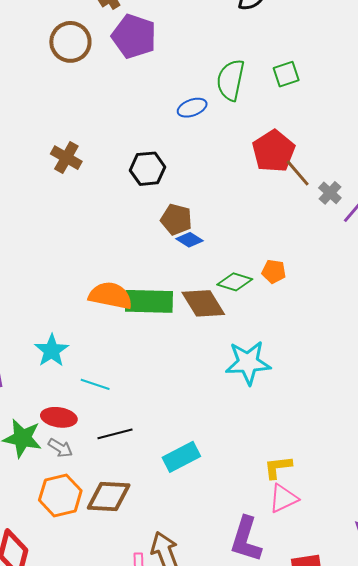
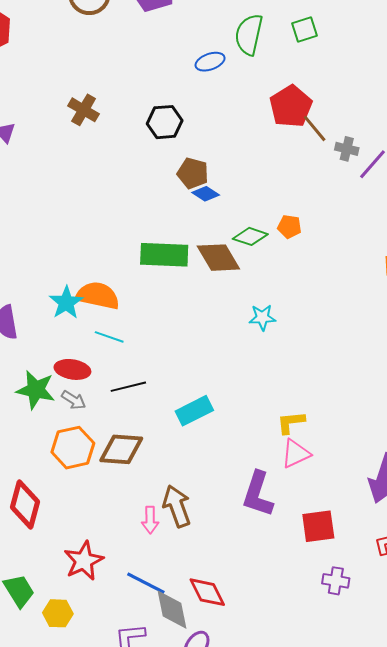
gray cross: (330, 193) -> (347, 149), turned -30
orange semicircle: (110, 296) -> (98, 296), moved
cyan star: (248, 363) -> (262, 317), size x0.6

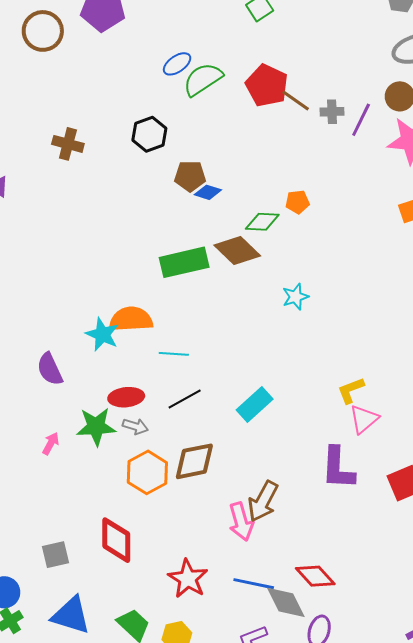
green semicircle: (249, 35) -> (203, 79), moved, turned 60
cyan line: (109, 337) -> (174, 354), moved
brown arrow: (177, 506) -> (263, 501), turned -117
pink arrow: (150, 520) -> (241, 522), size x1.4

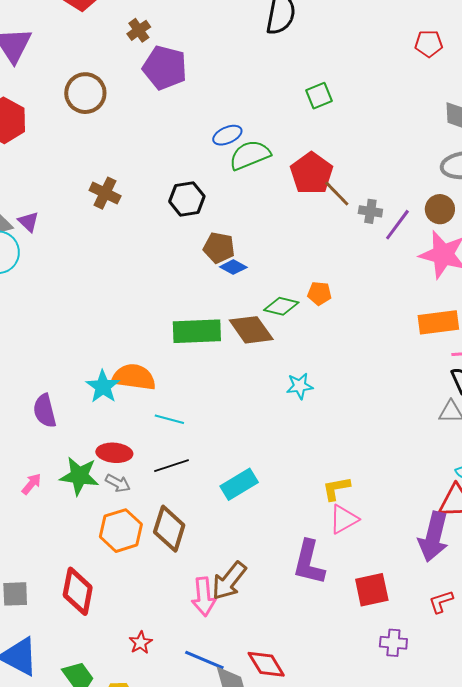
brown circle: (43, 31) -> (85, 93), moved
brown diamond: (194, 461) -> (169, 529), turned -72
red star: (188, 579) -> (141, 643), size x0.6

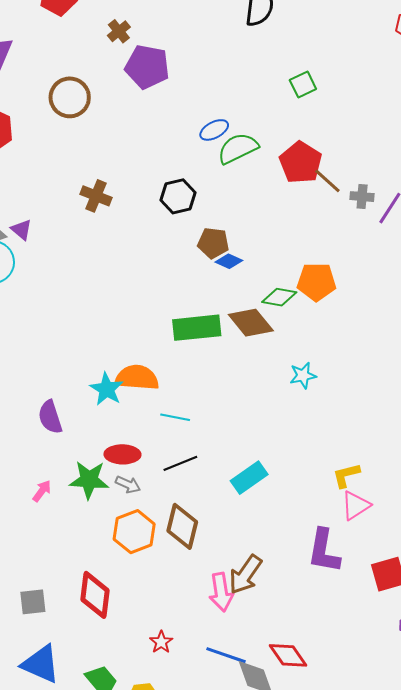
orange pentagon: (319, 293) -> (317, 282), size x1.6

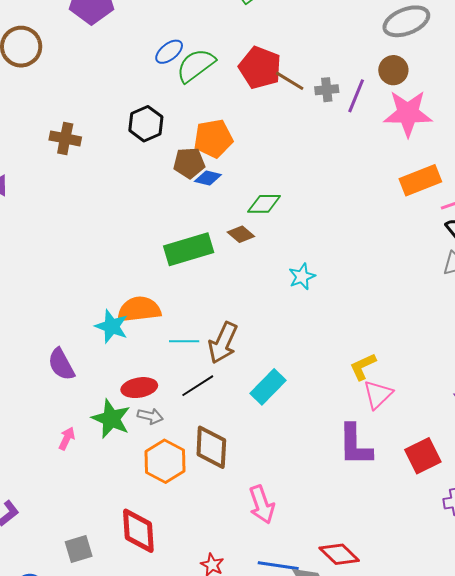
orange pentagon: (317, 282) -> (213, 138), moved
brown diamond: (251, 323) -> (241, 234), size x0.6
green star: (89, 480) -> (111, 419), turned 30
brown arrow: (245, 575) -> (223, 343), moved

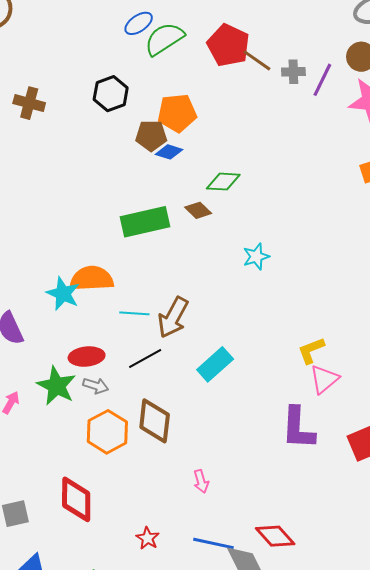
pink arrow: (262, 505) -> (201, 481), size x0.6

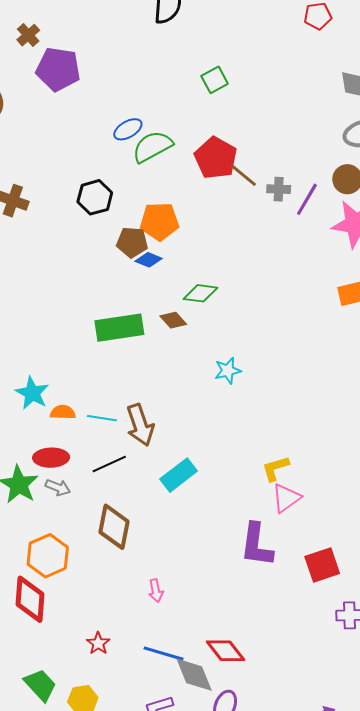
orange semicircle: (92, 279) -> (63, 412), moved, size x0.6
brown arrow: (173, 317) -> (140, 425), turned -51
orange hexagon: (107, 432) -> (48, 556), moved

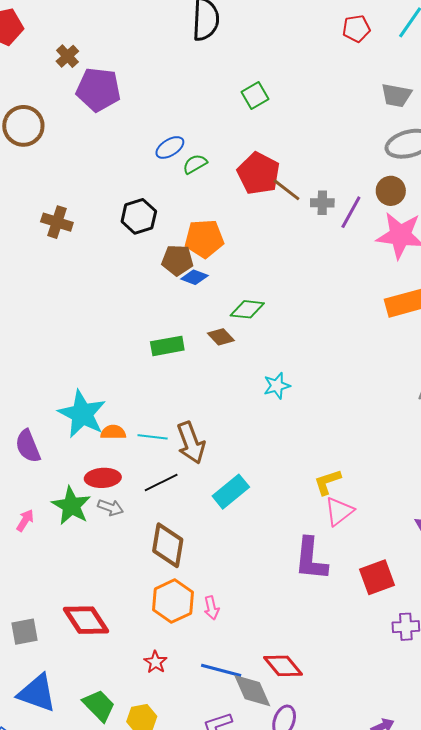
green semicircle: (152, 147) -> (195, 164), size x0.6
green rectangle: (119, 328) -> (167, 346), size x0.7
cyan star: (32, 393) -> (82, 414), size x1.4
orange hexagon: (48, 556) -> (173, 601), moved
red diamond: (30, 599) -> (86, 620), turned -36

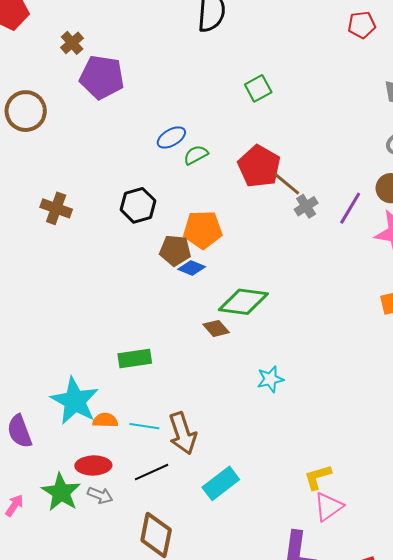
gray cross: (322, 203) -> (306, 206), moved, turned -35
green diamond: (247, 309) -> (243, 302), size x1.4
green rectangle: (167, 346) -> (135, 358), moved

